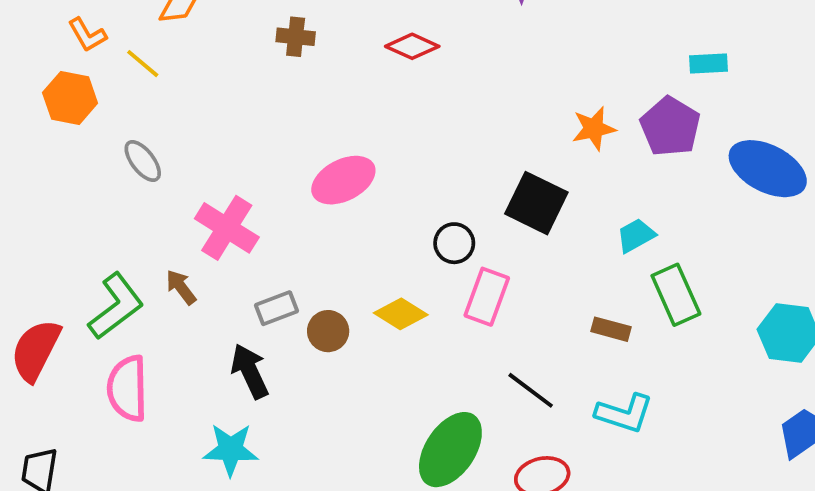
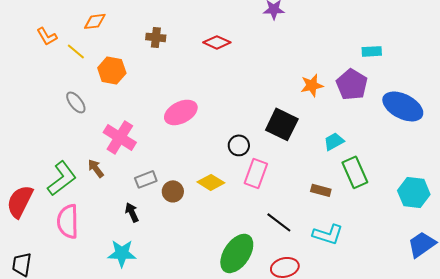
orange hexagon: (70, 98) -> (112, 70), moved
black arrow: (250, 371) -> (132, 212), size x0.7

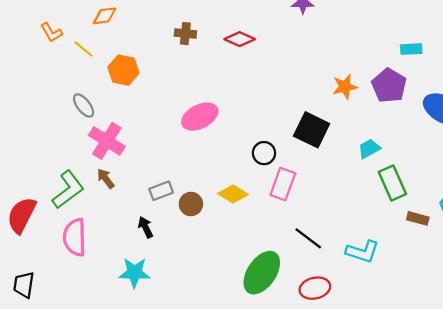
brown cross: (156, 37) -> (185, 34), moved
pink cross: (120, 137) -> (107, 141), moved
brown rectangle: (321, 190) -> (418, 218), moved

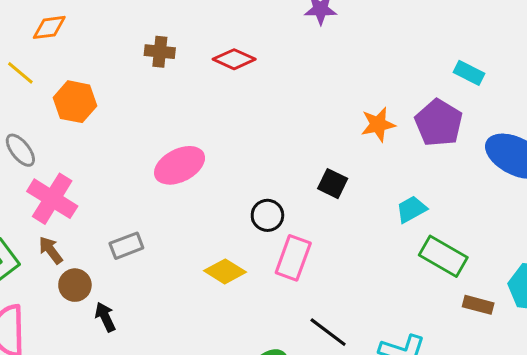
cyan rectangle: (411, 49) -> (469, 73), turned 30
black square: (312, 130) -> (333, 184), size x0.6
green rectangle: (392, 183) -> (443, 256), turned -36
gray rectangle: (161, 191) -> (126, 246), moved
brown circle: (191, 204) -> (75, 285), moved

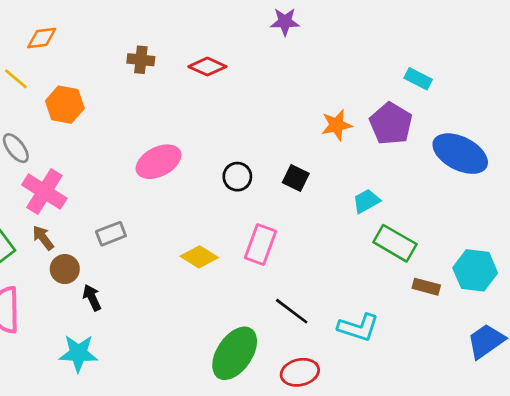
black circle: (267, 215) -> (237, 177), moved

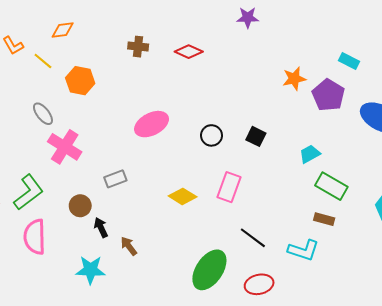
orange star: (337, 125) -> (294, 79), moved
brown arrow: (43, 238) -> (129, 246), moved
brown rectangle: (426, 287) -> (324, 219), moved

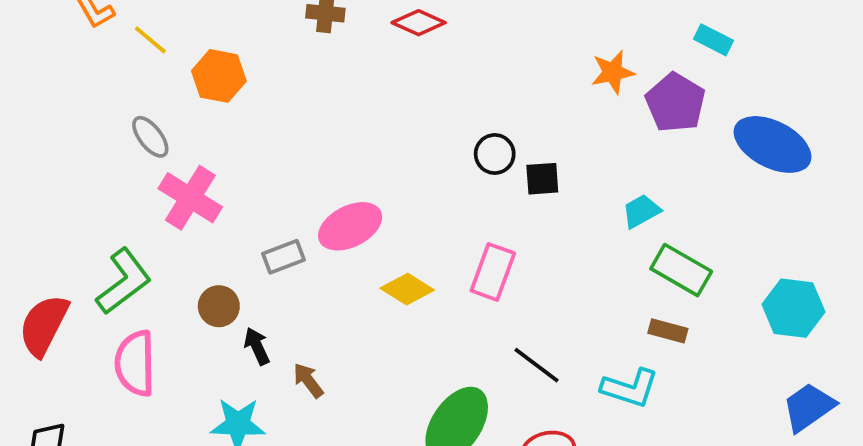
pink ellipse: (152, 124) -> (350, 226), moved
black circle: (211, 135) -> (495, 154), moved
black square: (256, 136) -> (542, 179), turned -30

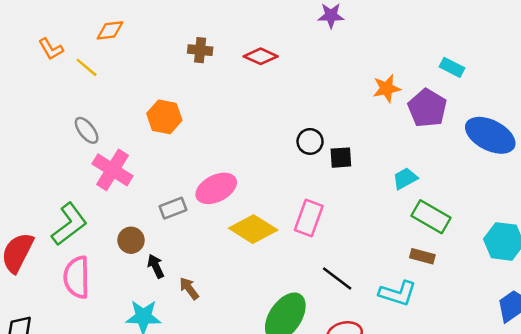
orange hexagon: (219, 76) -> (164, 117), moved
yellow diamond: (407, 289) -> (253, 229), size x1.4

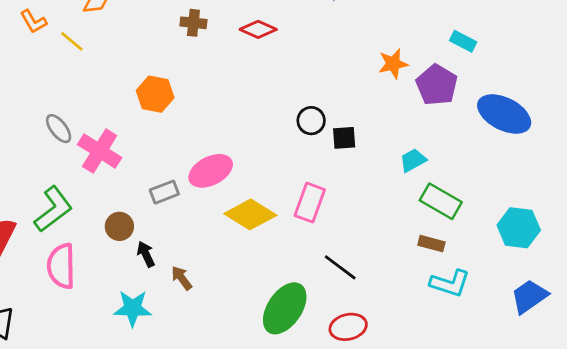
gray ellipse: (87, 130) -> (59, 129), moved
cyan L-shape: (398, 293) -> (450, 283), moved

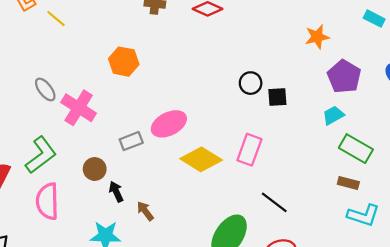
purple pentagon: (437, 85) -> (344, 77), moved

